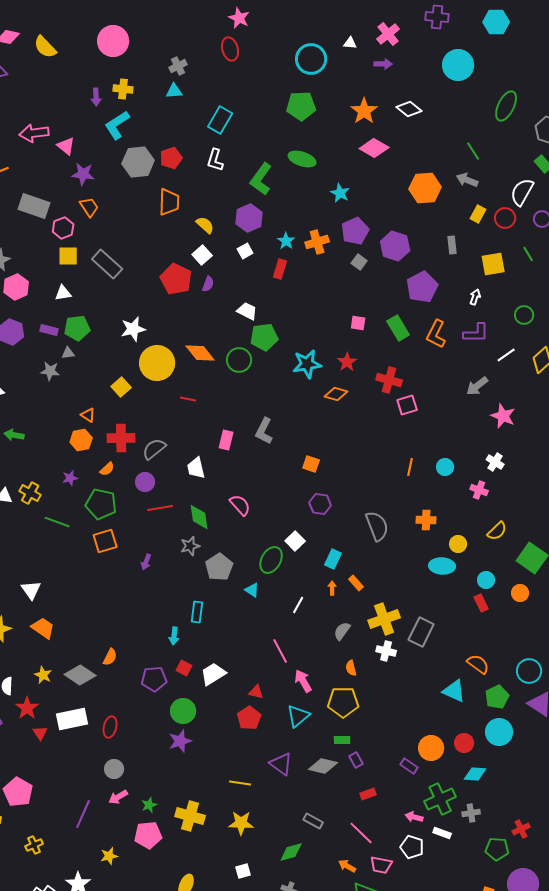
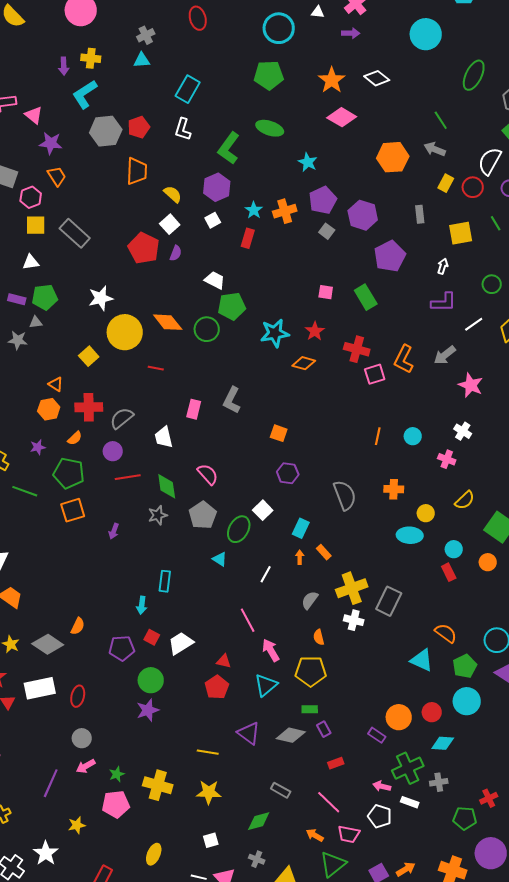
orange L-shape: (436, 334) -> (404, 359), moved
gray pentagon: (219, 567) -> (203, 515), moved

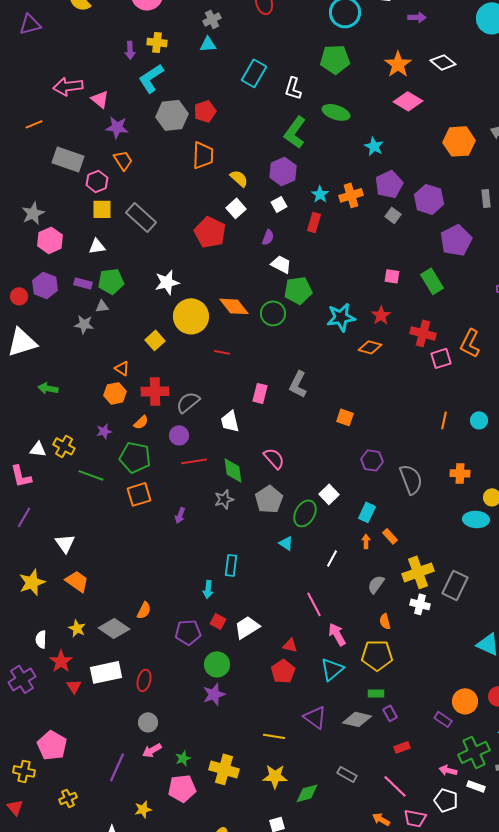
white L-shape: (183, 129) -> (293, 88), moved
purple semicircle: (176, 253) -> (268, 237), moved
purple hexagon: (288, 473) -> (372, 460), moved
green diamond: (259, 821) -> (307, 793), moved

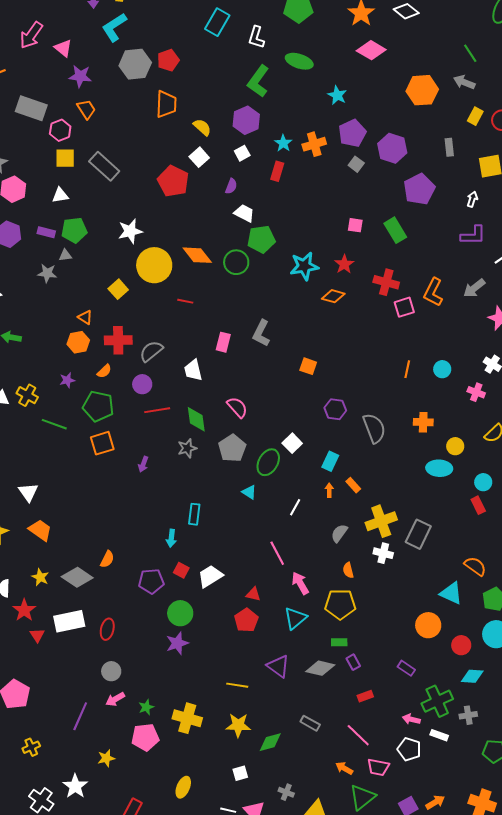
pink arrow: (68, 86) -> (31, 35), turned -48
orange circle: (465, 701) -> (428, 625), moved

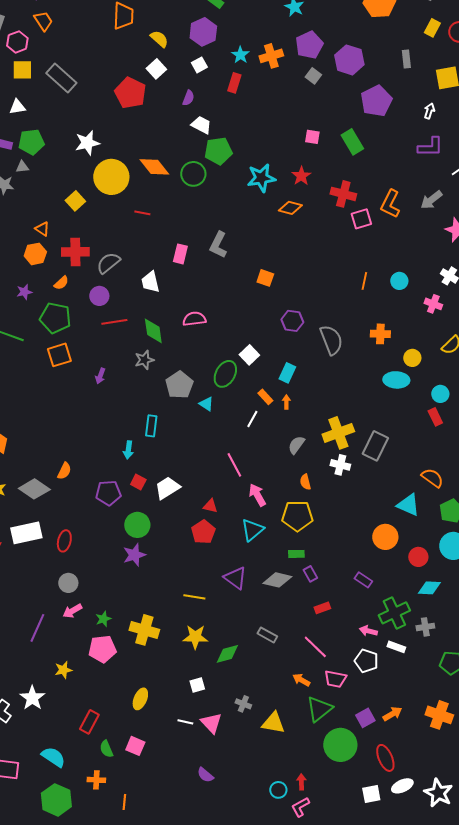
pink semicircle: (237, 407) -> (194, 319), turned -55
gray pentagon: (232, 448) -> (179, 385), moved
orange rectangle: (353, 485) -> (265, 397), moved

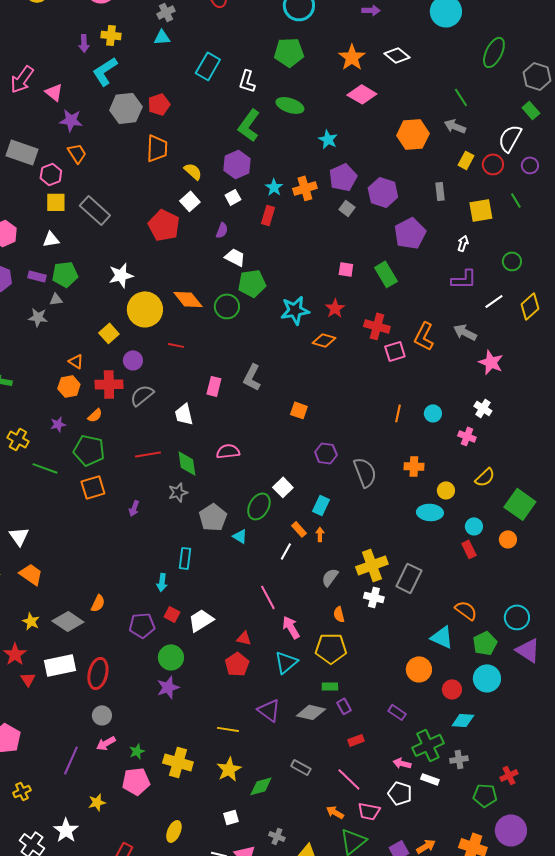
gray arrow: (431, 200) -> (465, 332), turned 65
purple circle: (99, 296) -> (133, 360), moved
red ellipse: (64, 541) -> (98, 673), size x1.4
yellow star: (195, 637) -> (229, 769), turned -30

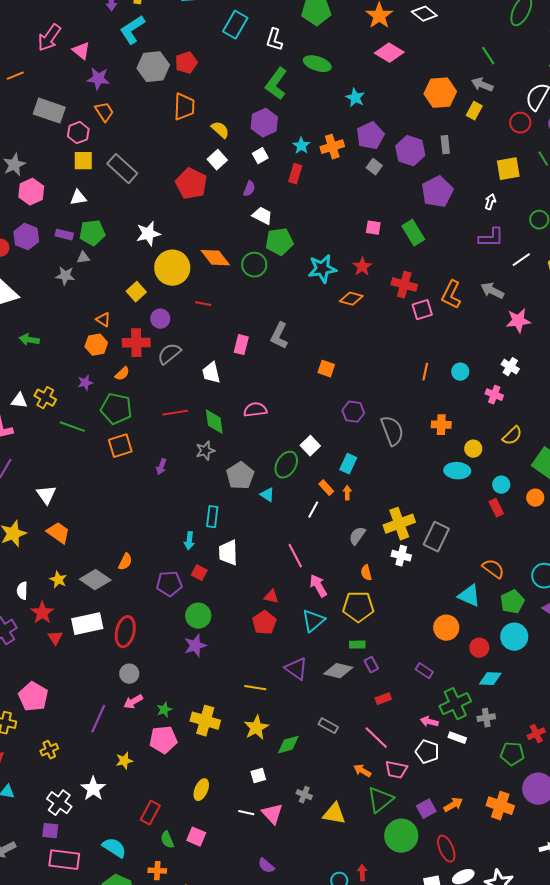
yellow rectangle: (466, 160) -> (474, 111), moved
gray rectangle: (440, 191) -> (445, 145), moved
pink star: (491, 362) -> (518, 321), turned -30
white trapezoid: (201, 620) -> (228, 553), moved, turned -60

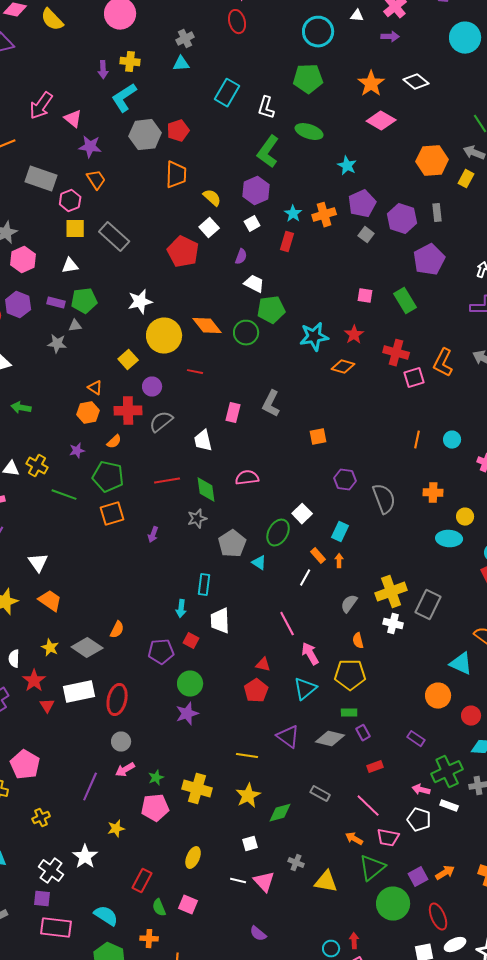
orange square: (326, 369) -> (318, 437), turned -30

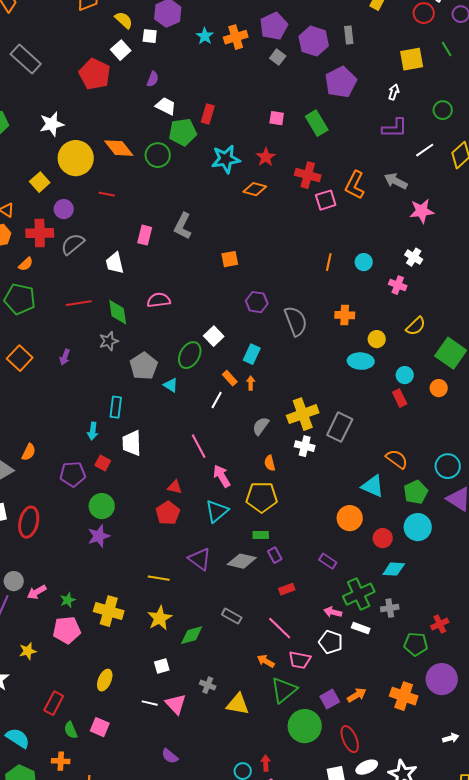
white square: (252, 224) -> (150, 36), moved, turned 35
red rectangle: (287, 242) -> (208, 114), moved
orange square: (112, 514) -> (20, 358), moved, turned -30
gray circle: (121, 742) -> (14, 581), moved

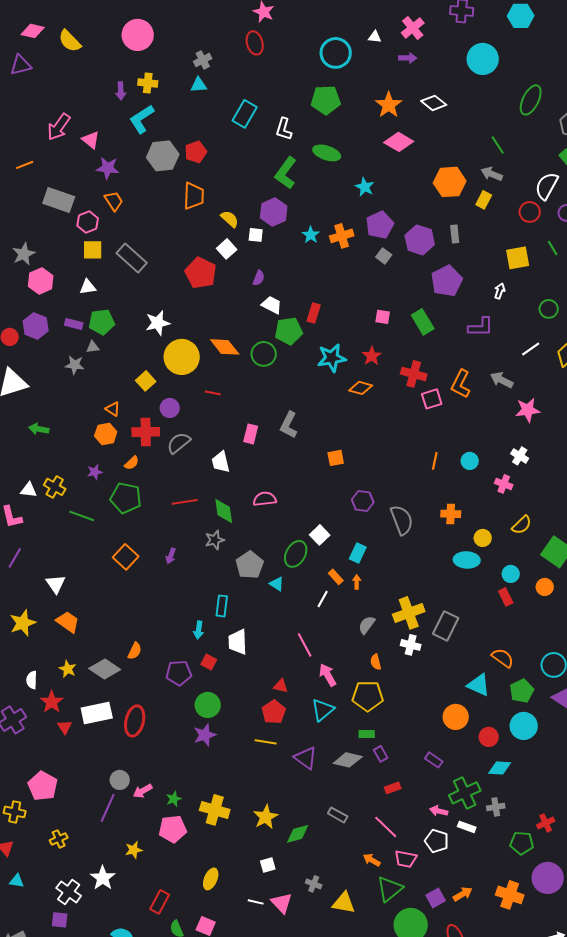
purple L-shape: (395, 128) -> (481, 327), moved
yellow line: (159, 578) -> (266, 742), moved

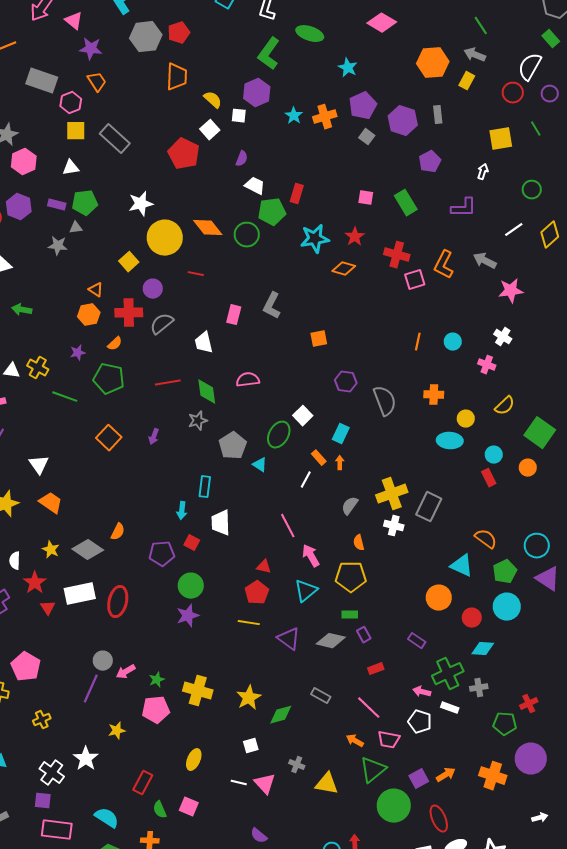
purple pentagon: (447, 281) -> (430, 162), size x0.7

